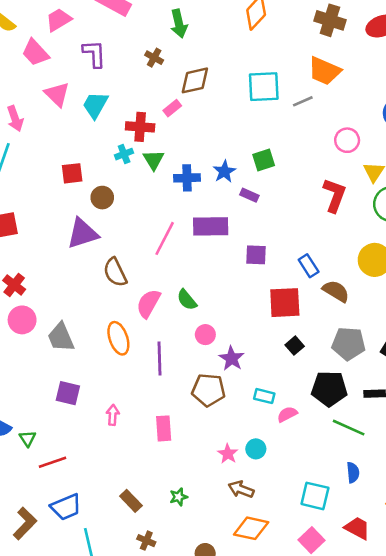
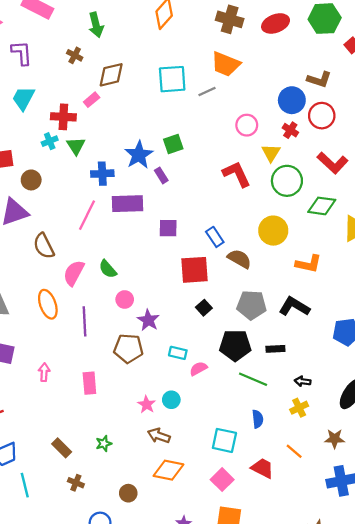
blue star: (224, 171) -> (139, 155), size x1.4
blue cross: (187, 178) -> (102, 174), moved
purple rectangle: (249, 195) -> (161, 175), turned 35
red L-shape: (335, 195) -> (237, 174), turned -44

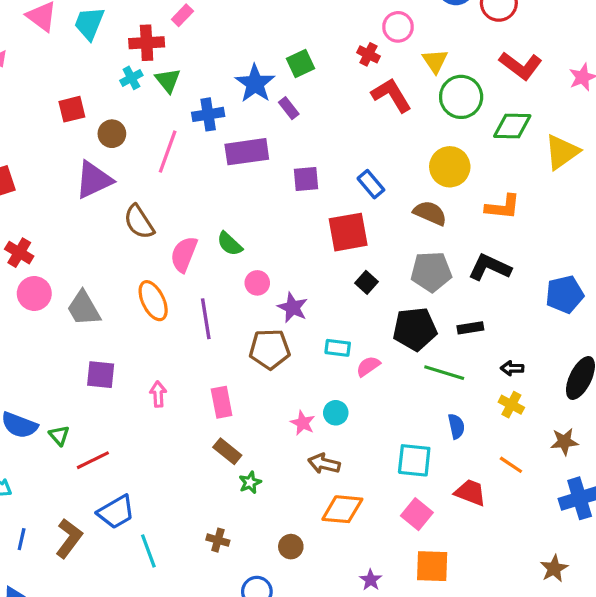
red cross: (290, 130) -> (368, 54), moved
pink line: (87, 215) -> (168, 152), moved
brown semicircle: (239, 259) -> (430, 213), moved
yellow cross: (299, 408) -> (511, 405), turned -30
brown rectangle: (62, 448) -> (227, 451), moved

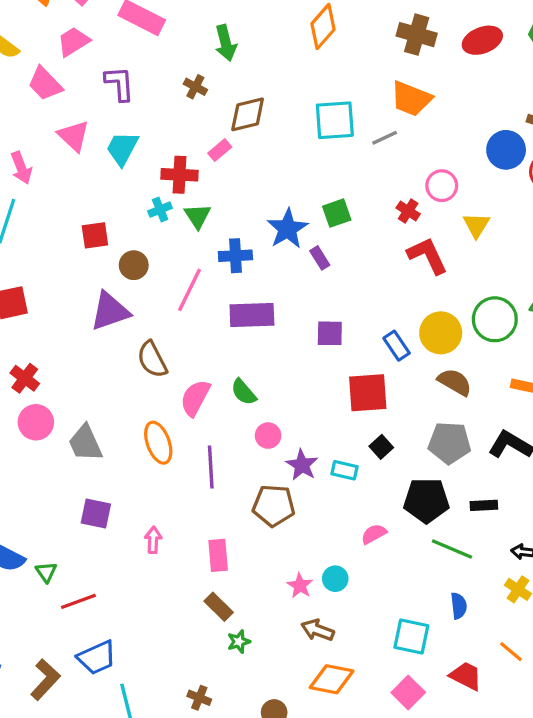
green circle: (461, 97) -> (495, 319), moved
purple rectangle: (247, 152) -> (252, 315), moved
yellow circle: (450, 167) -> (441, 333), moved
cyan rectangle: (338, 348) -> (345, 470), moved

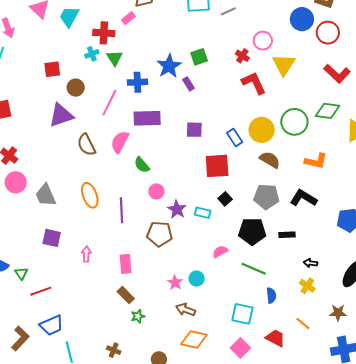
yellow triangle: (476, 225) -> (284, 65), size x1.4
pink semicircle: (195, 398) -> (120, 142), moved
green line: (452, 549) -> (254, 269), moved

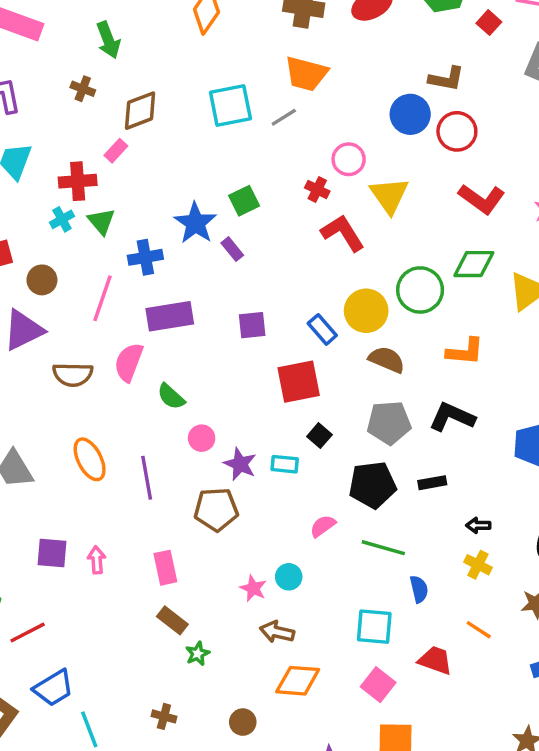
brown semicircle: (86, 145) -> (73, 374), turned -55
purple square: (52, 238) -> (52, 553), moved

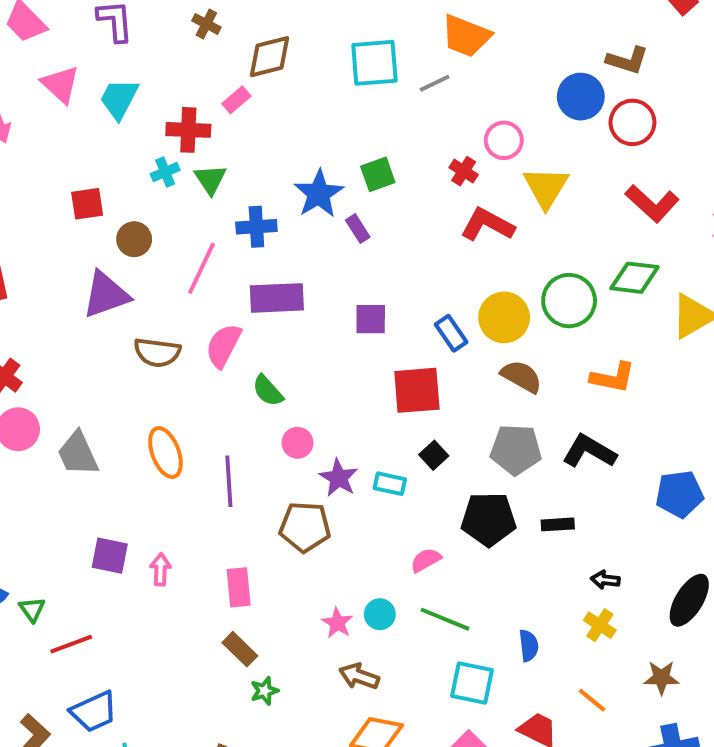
red L-shape: (343, 233) -> (487, 225), turned -36
green line: (383, 548) -> (445, 619), moved

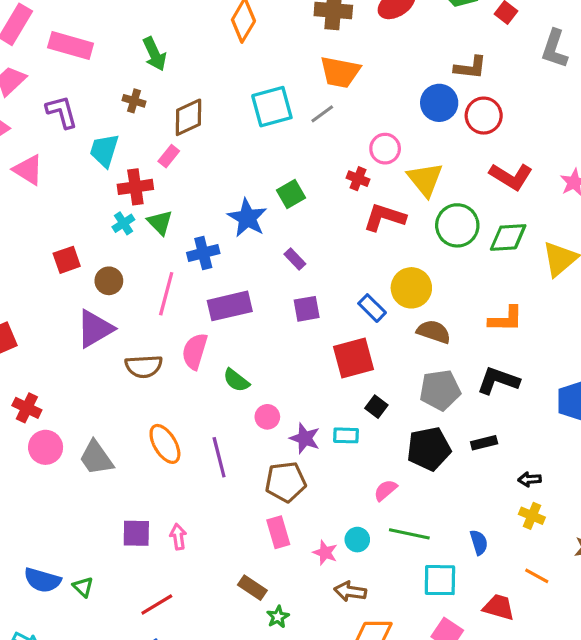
cyan trapezoid: (119, 99) -> (104, 150), moved
purple rectangle: (358, 229) -> (295, 259), moved
green circle: (569, 301) -> (457, 225), moved
pink rectangle: (239, 587) -> (278, 532), moved
red line: (71, 644) -> (157, 604), moved

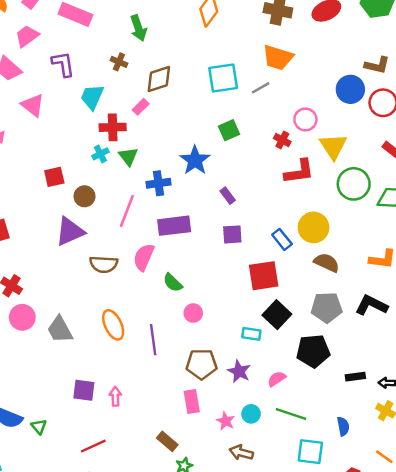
green square: (291, 194) -> (229, 130), moved
red L-shape: (385, 217) -> (299, 172), turned 148
black square: (376, 407) -> (277, 315), size x1.6
purple star: (305, 438) -> (239, 371), moved
black rectangle: (484, 443) -> (355, 377), moved

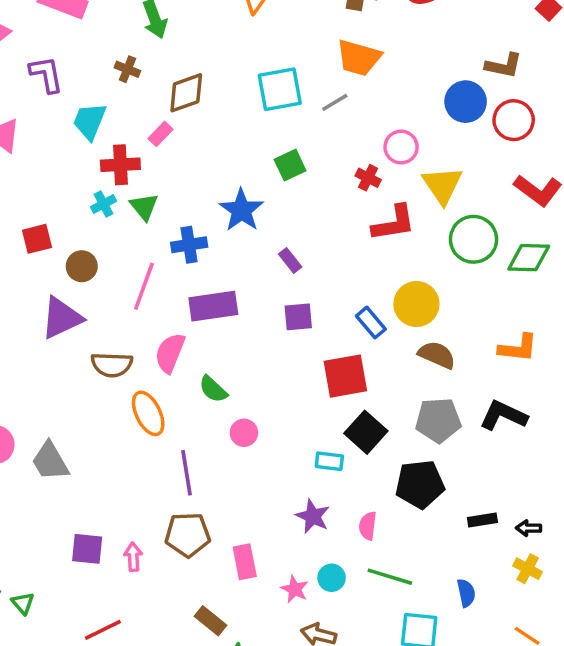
orange ellipse: (113, 325) -> (148, 413), moved
brown pentagon: (202, 364) -> (188, 535), moved
pink semicircle: (277, 379) -> (368, 526), turned -48

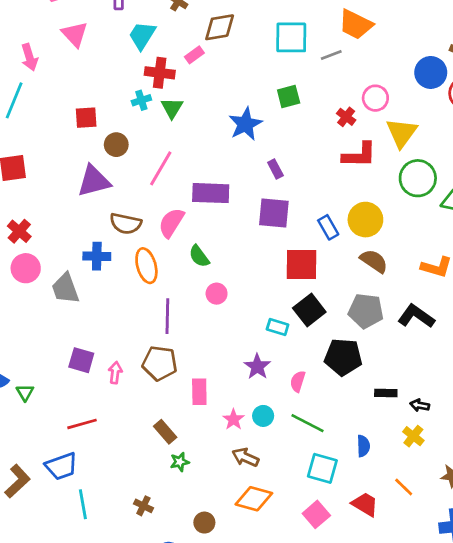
blue cross: (189, 245) -> (97, 256), moved
purple square: (298, 317) -> (274, 213), size x1.4

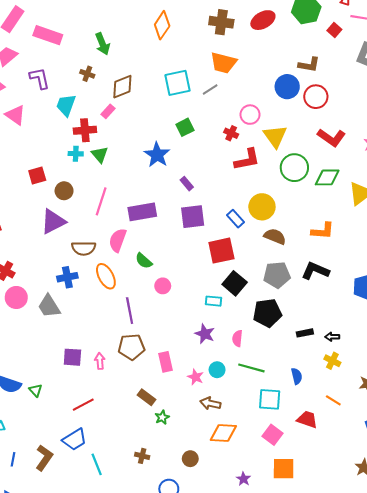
cyan cross: (141, 100) -> (76, 154), turned 32

